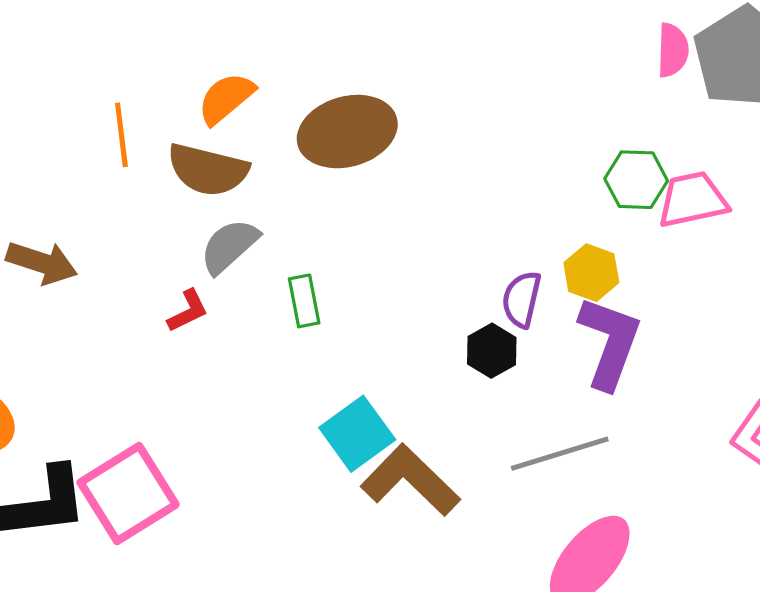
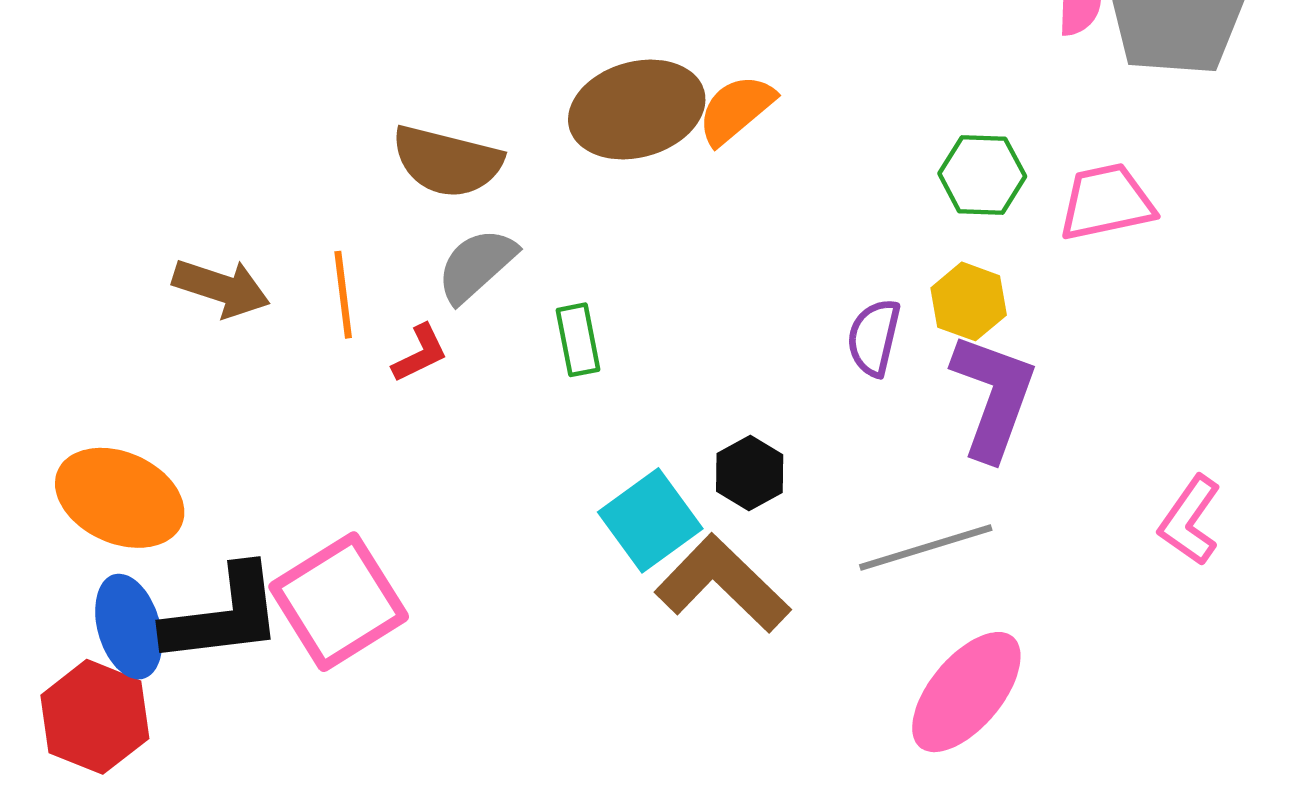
orange semicircle: (226, 98) -> (736, 109), moved
orange line: (121, 135) -> (343, 295), moved
green hexagon: (636, 180) -> (982, 175), moved
black hexagon: (492, 351) -> (750, 473), moved

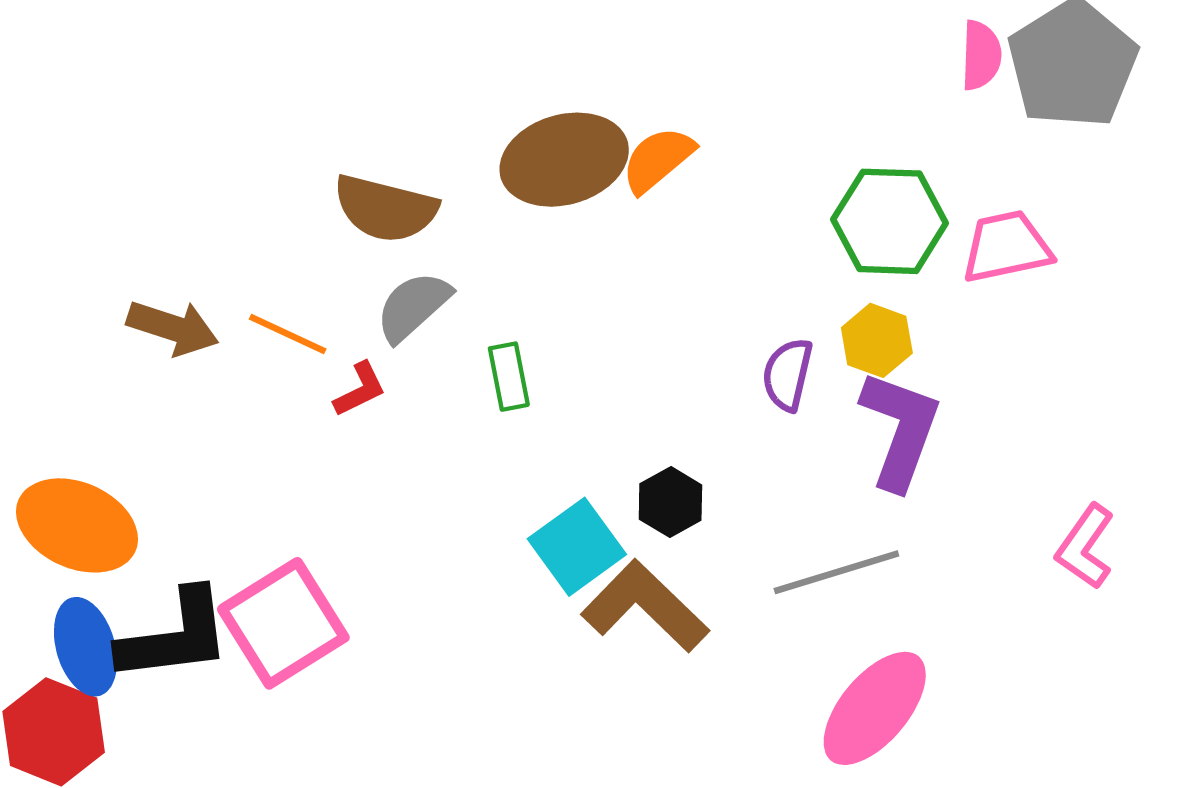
green hexagon: (982, 175) -> (890, 221), size x1.4
orange line: (343, 295) -> (288, 334), turned -58

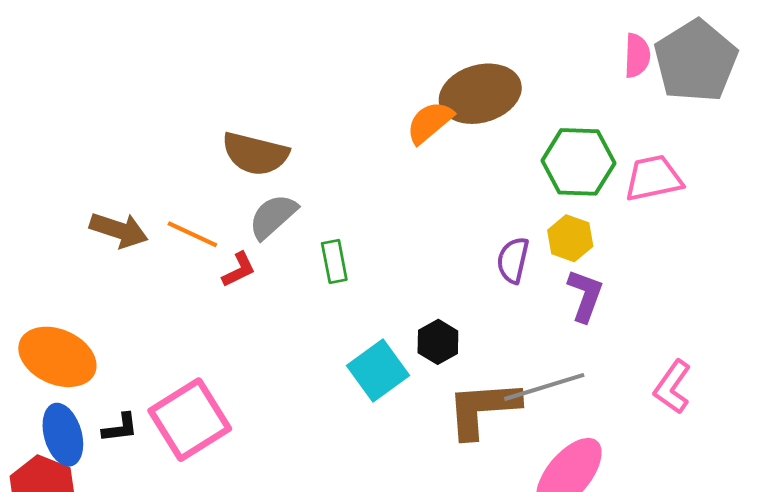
brown ellipse: (564, 160) -> (480, 94), moved
purple L-shape: (900, 430) -> (585, 296), size x0.7
pink L-shape: (1085, 547) -> (673, 387), moved
brown L-shape: (645, 606) -> (483, 409), moved, turned -48
black L-shape: (175, 636) -> (120, 428), size x0.5

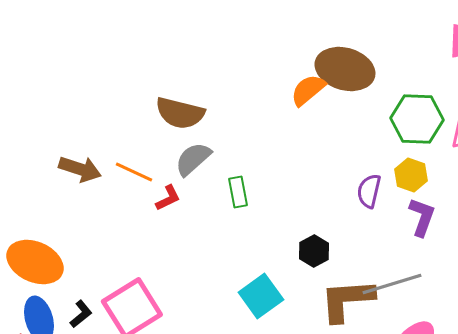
brown ellipse: (480, 94) -> (345, 69), turned 32
cyan square: (378, 371) -> (261, 296), moved
black L-shape: (120, 428) -> (81, 314), turned -32

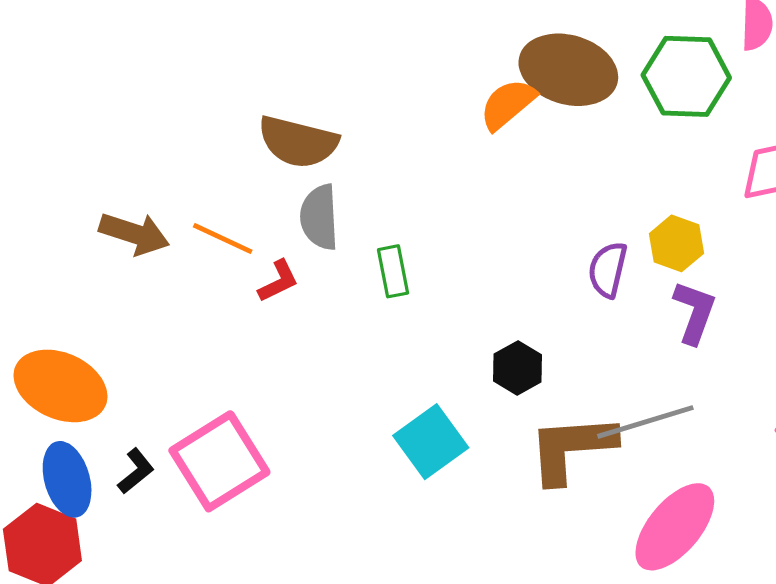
green hexagon: (417, 119) -> (686, 76), moved
gray semicircle: (193, 159) -> (319, 217), turned -51

